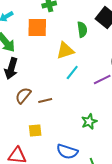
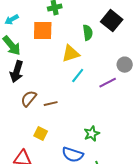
green star: (89, 122) -> (92, 134), moved
yellow square: (35, 131) -> (41, 134), turned 32

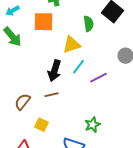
black arrow: (17, 72) -> (54, 71), moved
purple line: (108, 83) -> (98, 78), moved
brown semicircle: (29, 99) -> (22, 102), moved

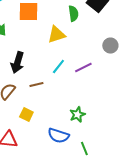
cyan line: (78, 67) -> (58, 67), moved
black arrow: (54, 71) -> (17, 63), moved

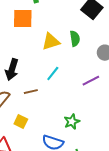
green semicircle: (73, 14) -> (75, 39), moved
purple line: (83, 68) -> (91, 81), moved

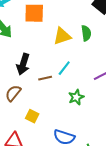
brown line: (31, 92) -> (45, 78), moved
green star: (72, 122) -> (76, 97), moved

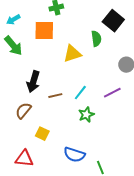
green semicircle: (86, 33) -> (96, 39), moved
cyan line: (64, 68) -> (80, 93), moved

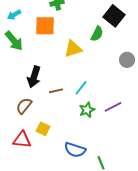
green semicircle: (96, 39) -> (97, 34), turned 35
purple line: (112, 93) -> (113, 107), moved
red triangle: (24, 159) -> (22, 140), moved

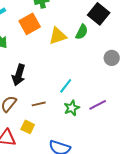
orange square: (45, 26) -> (30, 24), turned -30
yellow triangle: (73, 49) -> (58, 36), moved
brown line: (56, 91) -> (39, 104), moved

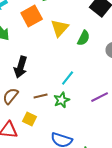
green semicircle: (82, 32) -> (84, 38), moved
yellow triangle: (58, 36) -> (60, 28), turned -30
green star: (72, 108) -> (62, 100), moved

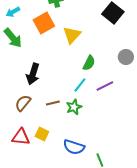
green semicircle: (84, 38) -> (89, 63), moved
purple line: (100, 97) -> (105, 86), moved
yellow square: (30, 119) -> (42, 134), moved

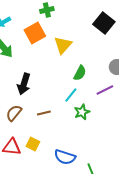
purple line: (105, 86) -> (105, 90), moved
green star: (74, 107) -> (82, 112), moved

